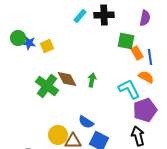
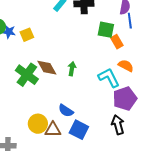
blue line: (150, 57) -> (130, 21), moved

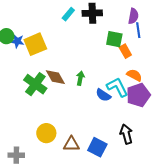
yellow square: (27, 35) -> (35, 44), size x1.6
purple pentagon: (125, 99) -> (138, 95), moved
blue semicircle: (66, 111) -> (103, 95), moved
brown triangle: (53, 130) -> (71, 144), moved
blue square: (79, 130) -> (97, 147), moved

